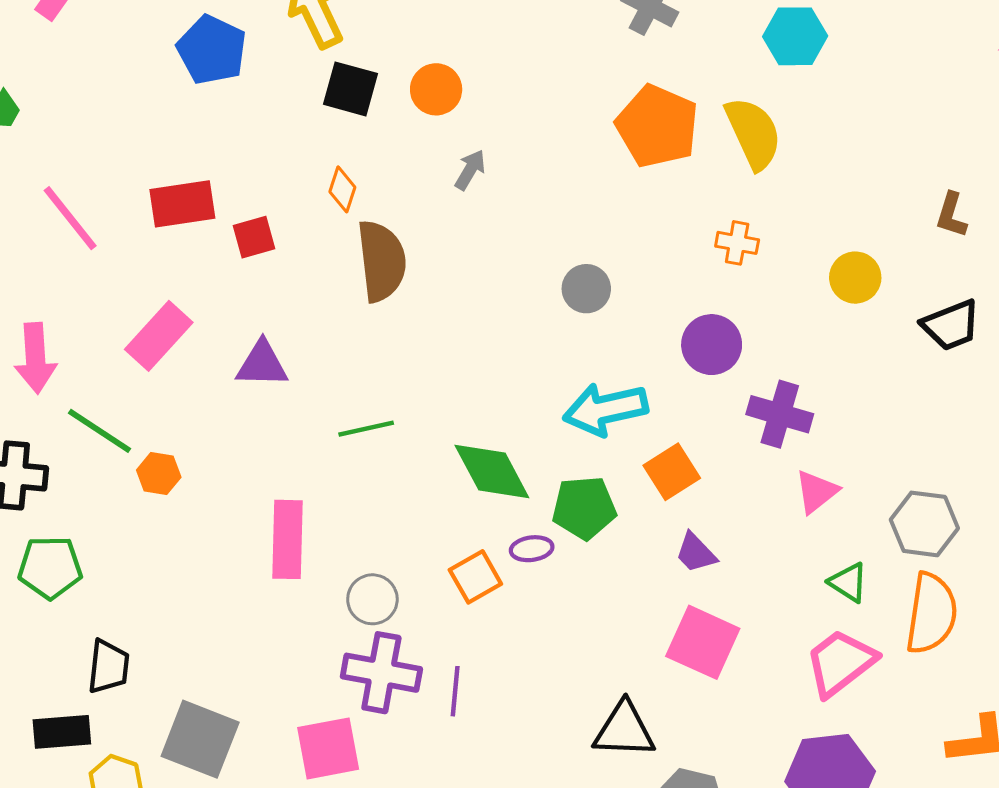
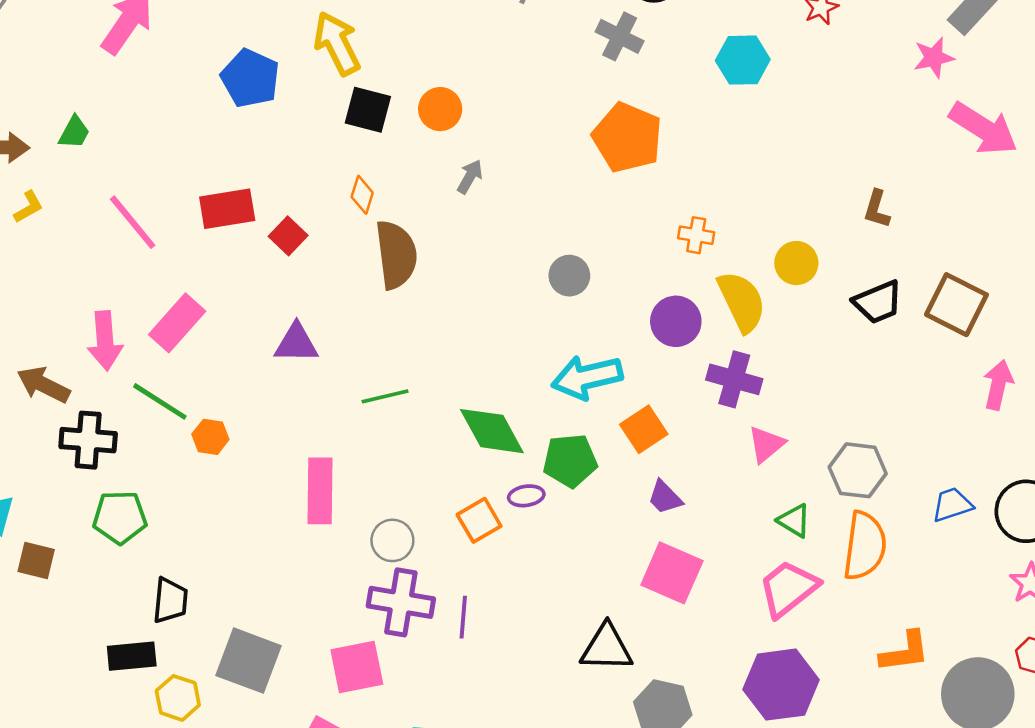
yellow semicircle: (753, 133) -> (742, 302), moved
red square: (254, 237) -> (288, 236), turned -30
pink rectangle: (159, 336) -> (177, 323), moved

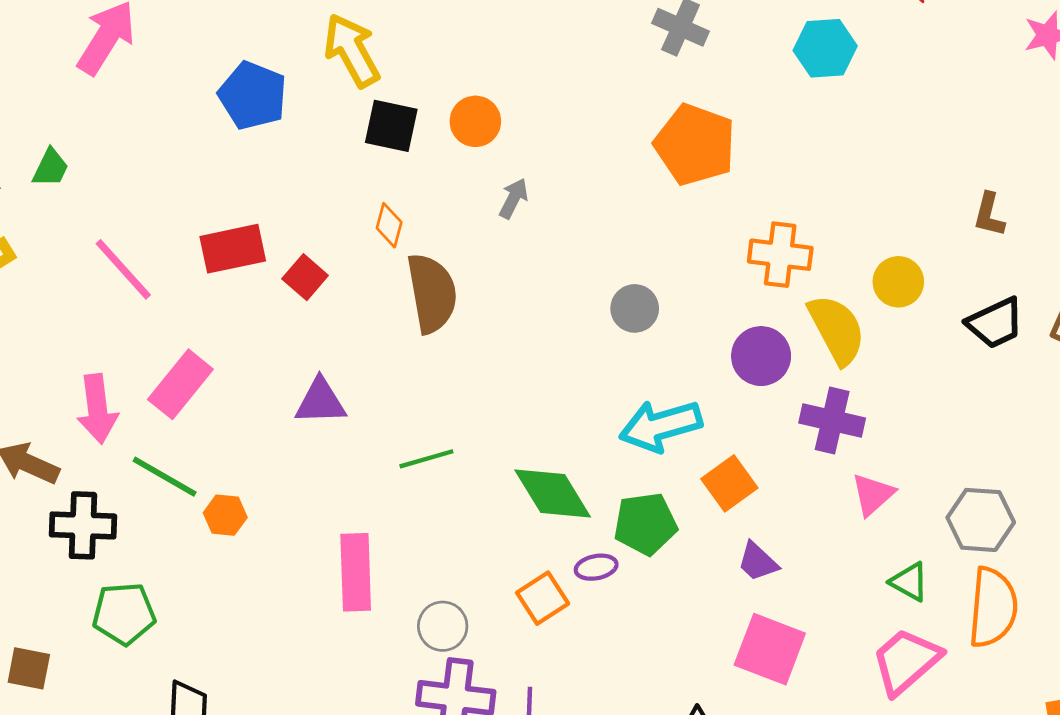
orange cross: (696, 235) -> (780, 255), size x1.5

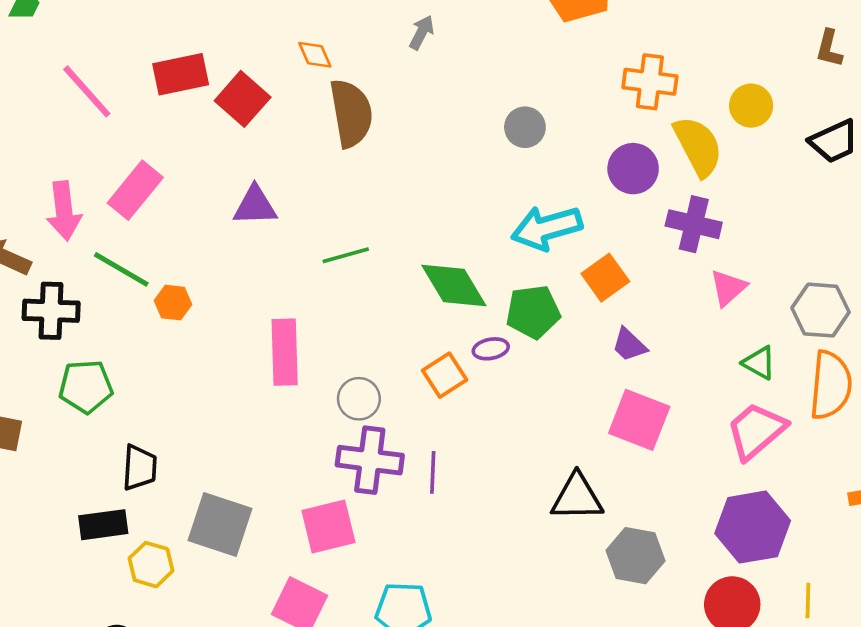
orange diamond: (389, 225) -> (315, 55), turned -39
red square: (305, 277) -> (243, 99), size x1.4

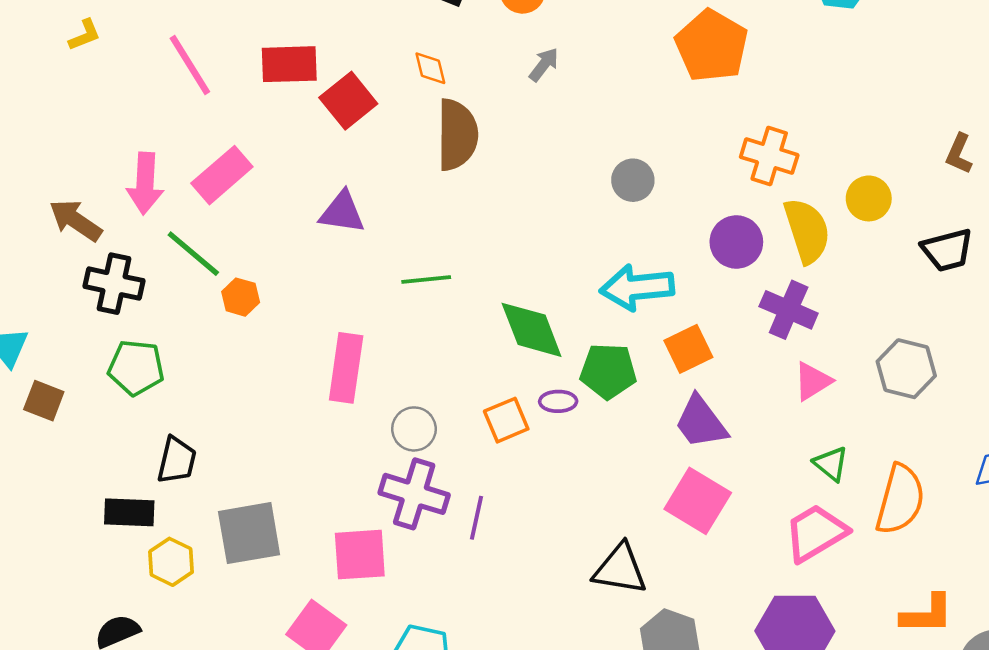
gray hexagon: (821, 310) -> (906, 369), moved
purple trapezoid: (629, 345) -> (701, 422), size x1.5
gray square: (220, 524) -> (249, 533), turned -38

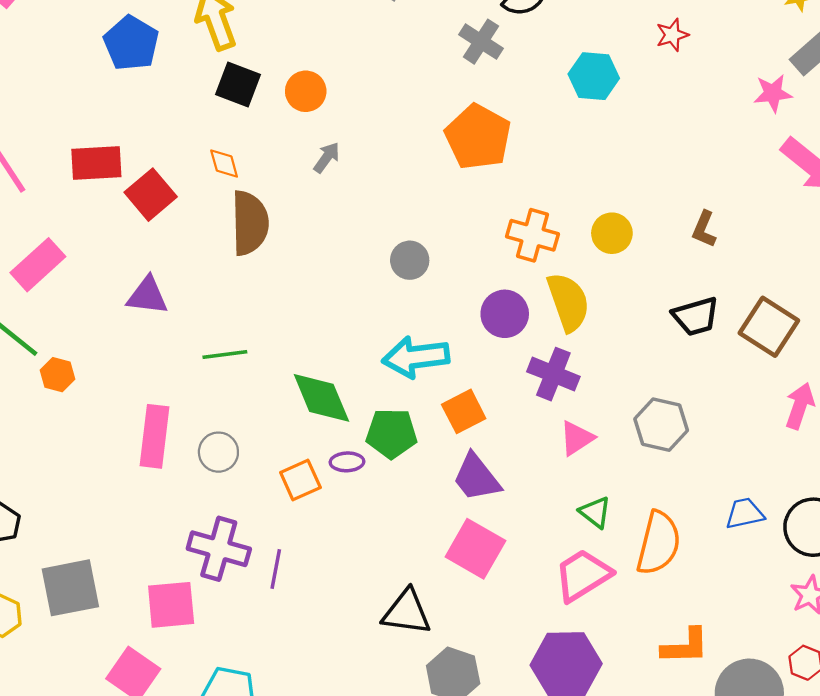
yellow circle: (869, 198) -> (612, 233), moved
gray circle: (414, 429) -> (218, 452), moved

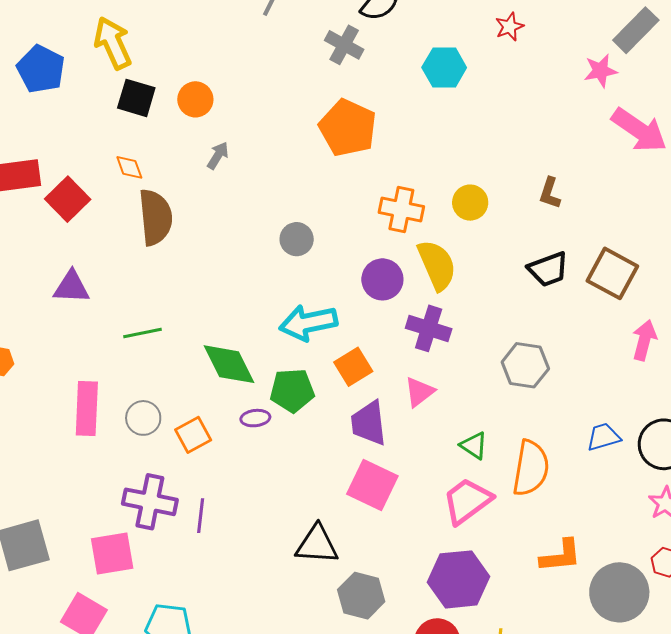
pink triangle: (577, 438) -> (419, 392), moved
purple trapezoid: (477, 477) -> (369, 423), turned 36
orange square: (300, 480) -> (193, 435), moved

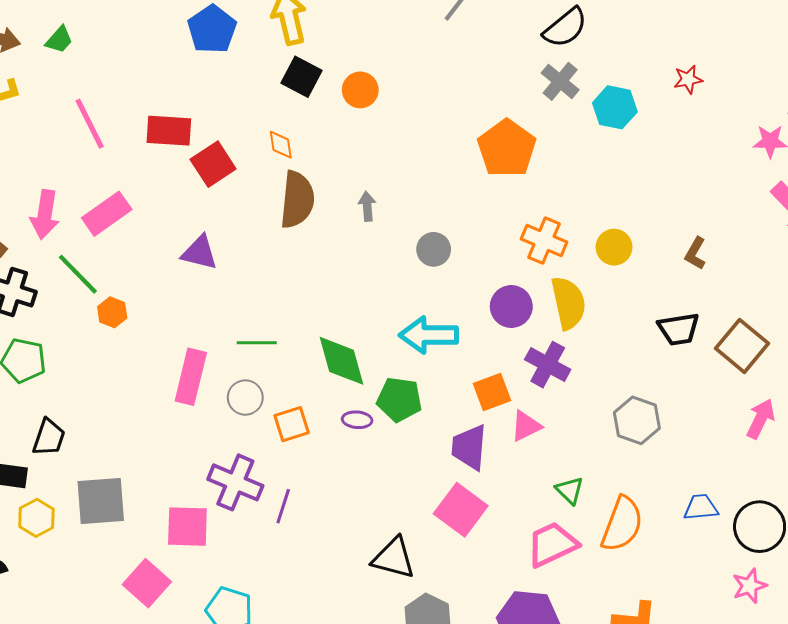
gray cross: (344, 45) -> (560, 81), moved
gray arrow: (218, 155) -> (367, 206), moved, turned -48
green line: (143, 333) -> (257, 343), moved
orange square: (353, 367) -> (492, 392), moved

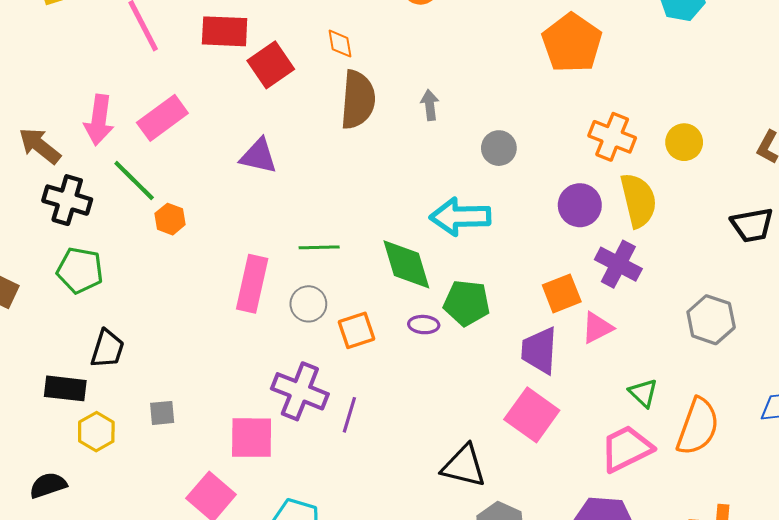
cyan arrow: (429, 335) -> (460, 217), moved
gray square: (101, 501) -> (162, 413), size x0.5

